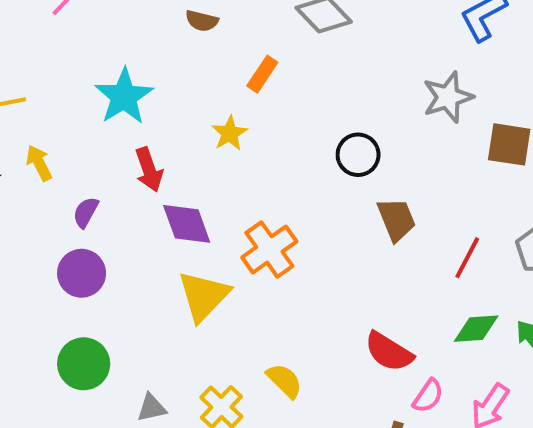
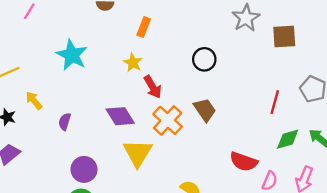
red arrow: (149, 170) -> (153, 87), moved
brown trapezoid: (396, 219) -> (205, 110), moved
purple circle: (82, 273) -> (84, 169), moved

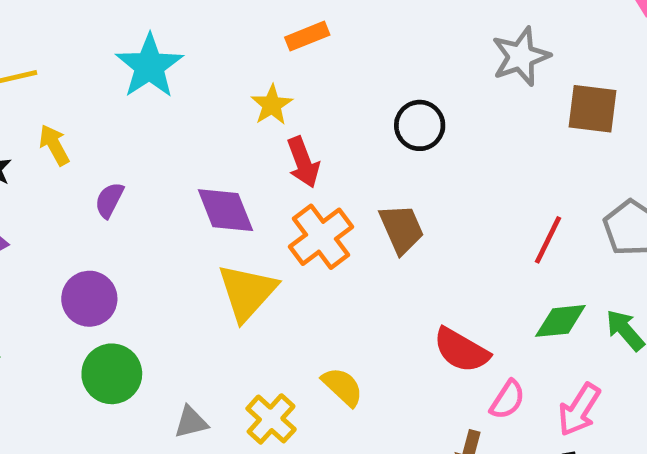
orange rectangle: (144, 27) -> (307, 36), turned 36
purple circle: (84, 169) -> (89, 299), moved

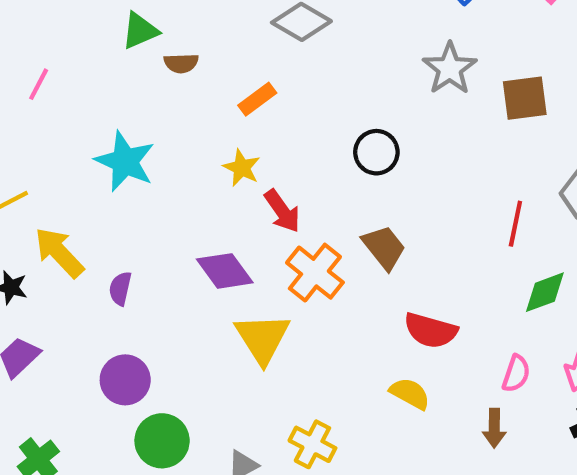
yellow arrow: (54, 145) -> (59, 253), size x1.5
red semicircle: (461, 350) -> (431, 330), moved
yellow semicircle: (342, 387) -> (410, 394), moved

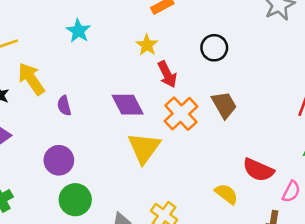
black circle: (376, 152) -> (214, 48), moved
cyan star: (125, 161) -> (78, 31), size x0.7
purple semicircle: (120, 288) -> (64, 106), turned -36
red semicircle: (431, 330) -> (258, 170), moved

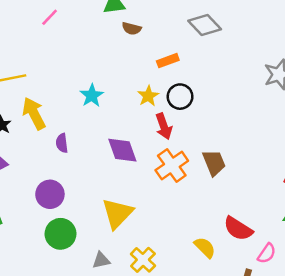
cyan star: (78, 31) -> (92, 96), moved
black circle: (214, 48) -> (180, 97), moved
yellow triangle: (144, 148) -> (117, 213), moved

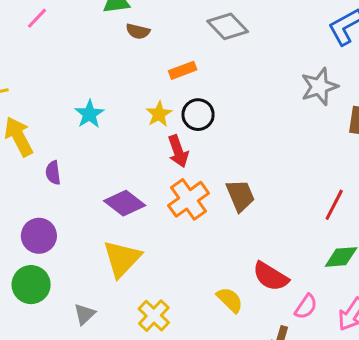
purple diamond: (122, 150) -> (125, 203), moved, turned -32
green circle: (61, 234) -> (31, 285), moved
gray triangle: (101, 260) -> (85, 314), moved, turned -30

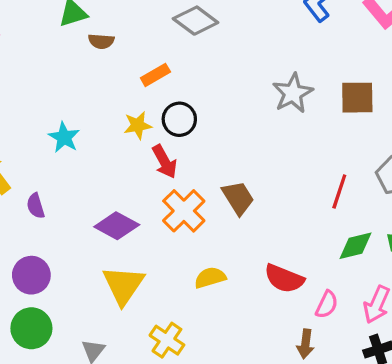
gray star: (319, 87) -> (293, 93), moved
yellow star: (159, 114) -> (138, 125), turned 30
yellow semicircle: (230, 300) -> (210, 278), moved, turned -52

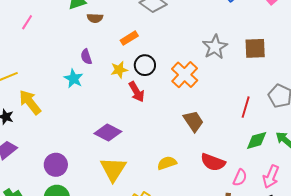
brown trapezoid: (238, 198) -> (193, 121), moved
purple semicircle: (36, 206) -> (86, 57), moved
orange cross: (184, 211) -> (185, 75), moved

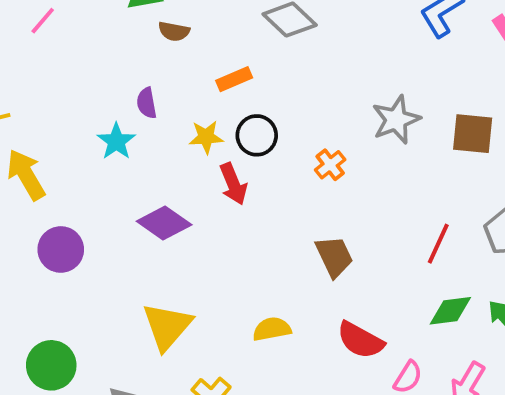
orange cross: (185, 75) -> (330, 165), size x0.6
purple diamond: (108, 133) -> (164, 223), moved
purple circle: (56, 165) -> (61, 249), moved

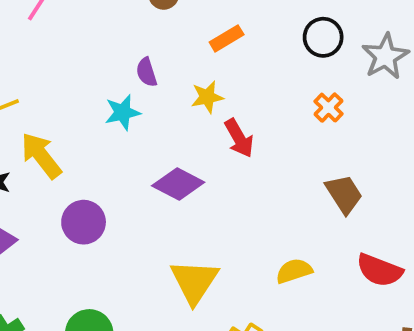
black circle: (257, 135) -> (323, 37), moved
cyan star: (116, 141) -> (123, 112), turned 30

